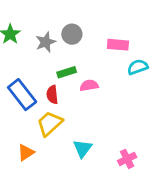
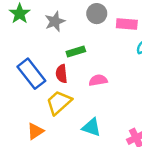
gray circle: (72, 34) -> (97, 14), moved
pink semicircle: (89, 85) -> (98, 80), moved
cyan triangle: (82, 148) -> (92, 127), turned -48

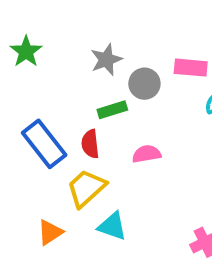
gray circle: (97, 14) -> (144, 84), moved
gray star: (55, 21) -> (106, 60), moved
cyan triangle: (92, 127) -> (112, 226), moved

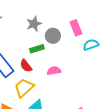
pink rectangle: (191, 68) -> (76, 28), turned 63
red semicircle: (90, 144) -> (26, 66), turned -32

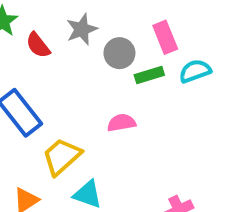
green rectangle: (37, 49) -> (149, 75), moved
red semicircle: (26, 66) -> (38, 45), moved

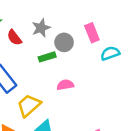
green rectangle: (149, 75) -> (47, 57), moved

